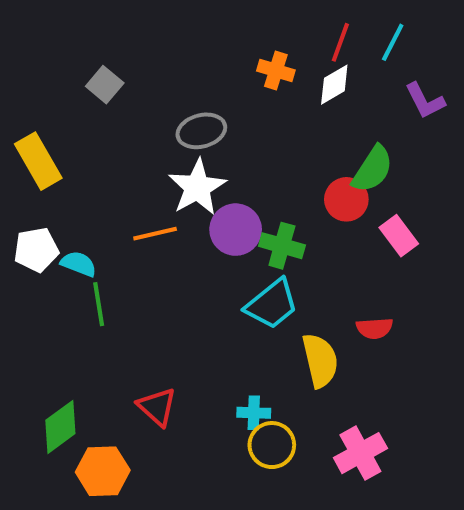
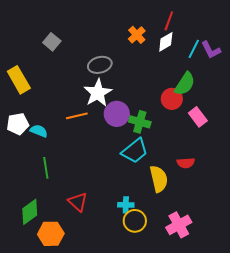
cyan line: (393, 42) -> (194, 49), moved
orange cross: (276, 70) -> (137, 35), turned 30
green line: (99, 304) -> (46, 168), moved

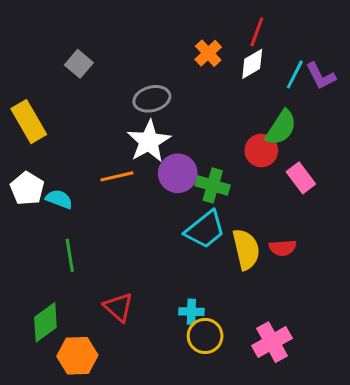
white pentagon: (18, 124) -> (27, 189), turned -30
yellow semicircle: (159, 179) -> (246, 249), moved

